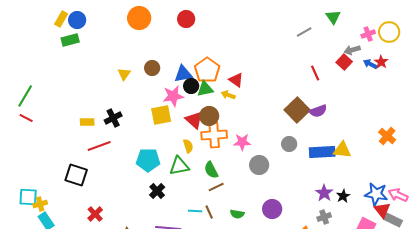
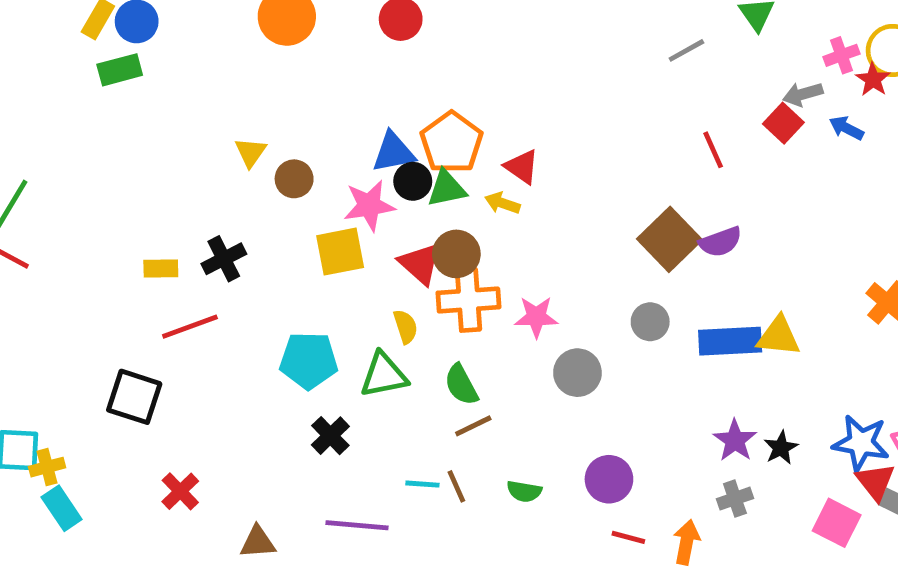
red star: (381, 62) -> (873, 80), moved
brown circle: (152, 68) -> (294, 179), moved

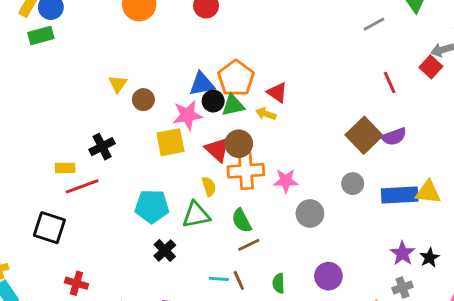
yellow rectangle: (161, 268) -> (65, 168), moved
red cross: (180, 491) -> (76, 283), turned -30
green semicircle: (524, 491) -> (279, 283), turned 78

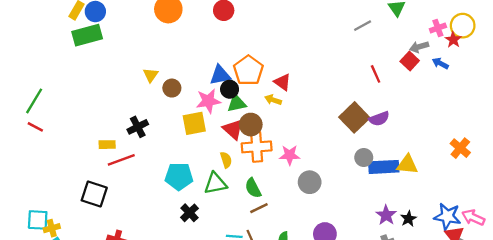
green rectangle: (41, 36) -> (87, 35), size x1.4
green triangle: (233, 105) -> (237, 103), moved
gray circle: (353, 184) -> (364, 157), moved

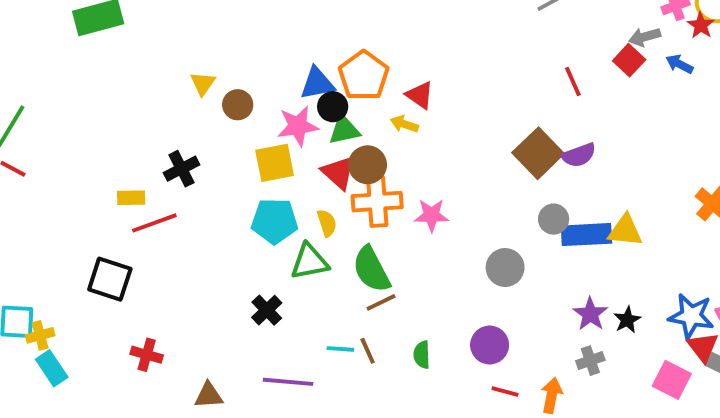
cyan pentagon: (179, 176) -> (275, 221), moved
gray circle: (310, 182) -> (505, 267), moved
green semicircle: (253, 188) -> (371, 269), size x1.4

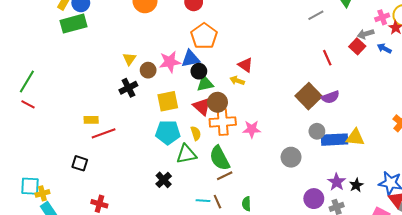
orange pentagon: (364, 76) -> (204, 36), moved
pink star: (298, 126) -> (170, 62), moved
black cross: (181, 169) -> (128, 88), moved
black square: (110, 279) -> (80, 163), size x0.7
purple circle: (490, 345) -> (314, 199), moved

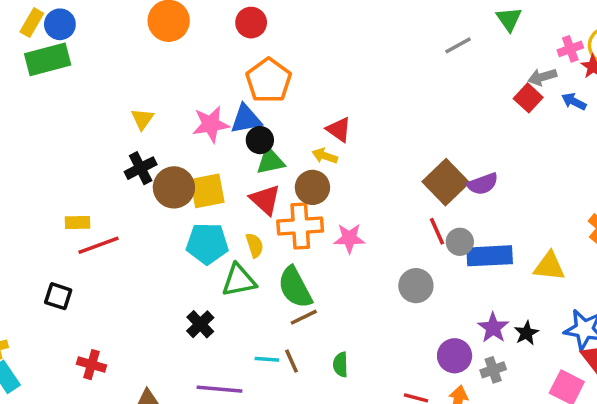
red line: (327, 58) -> (437, 231), moved
brown circle: (148, 70) -> (174, 187), moved, size x1.5
brown circle: (217, 102) -> (312, 187), moved
yellow triangle: (355, 137) -> (549, 266), moved

